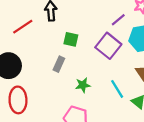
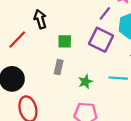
cyan line: (117, 89) -> (118, 78), turned -42

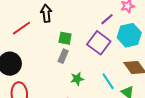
gray rectangle: (59, 67) -> (63, 56), moved
cyan line: (118, 78) -> (108, 81), turned 42

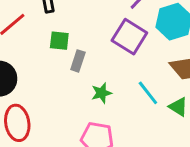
green square: (65, 38) -> (59, 41), moved

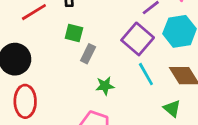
cyan line: (148, 93) -> (146, 74), moved

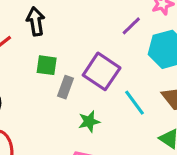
purple square: (138, 39) -> (102, 71), moved

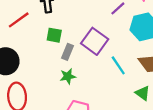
green star: (89, 122) -> (68, 76), moved

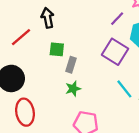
purple square: (95, 41) -> (115, 52), moved
cyan line: (118, 65) -> (124, 89), moved

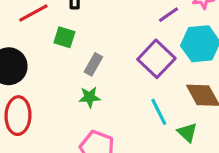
green square: (57, 49) -> (64, 37), moved

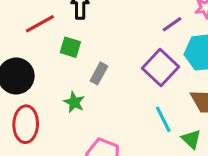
green star: (90, 97) -> (74, 102), moved, turned 30

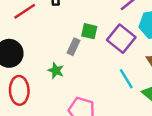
green square: (70, 47) -> (89, 31), moved

